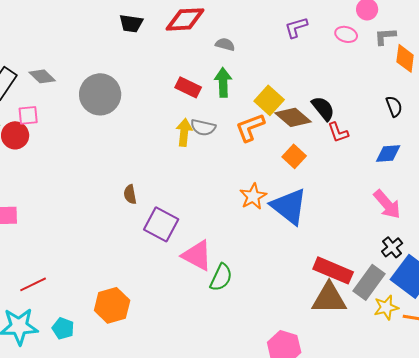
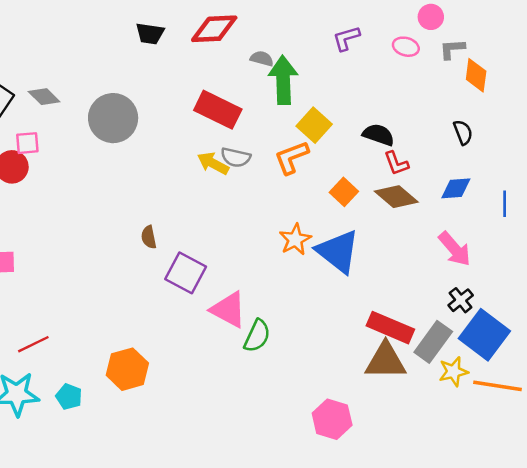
green arrow: (223, 82) -> (283, 80), moved, size x1.4
red rectangle: (188, 87) -> (218, 110), size x1.5
black semicircle: (323, 108) -> (378, 135), turned -32
brown diamond: (293, 117) -> (396, 197), moved
yellow arrow: (184, 132) -> (213, 163), turned -68

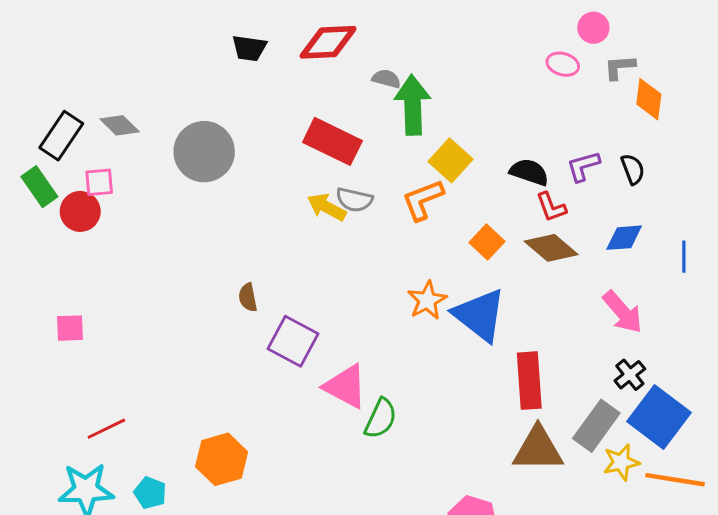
purple L-shape: (346, 38) -> (583, 166), moved
red rectangle: (390, 328) -> (529, 381), moved, turned 63

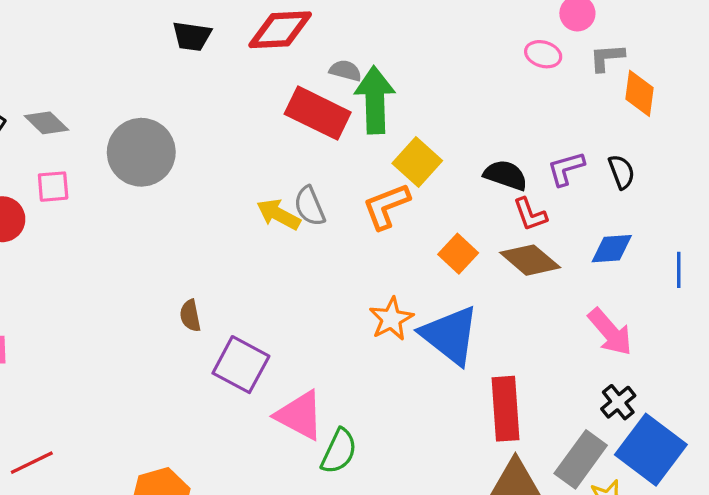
red rectangle: (332, 141) -> (318, 113), moved
pink square: (99, 182) -> (53, 187), moved
gray semicircle: (354, 200) -> (310, 206), turned 54

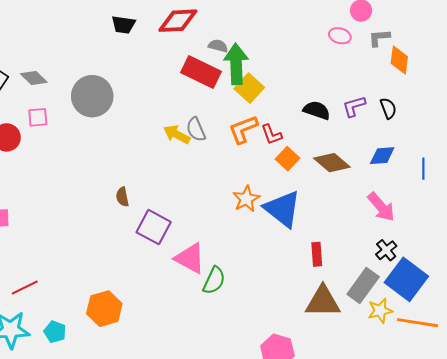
yellow square: (417, 162) -> (249, 88), moved
red L-shape: (530, 214) -> (271, 134), moved
red rectangle: (506, 409) -> (317, 254), size x0.6

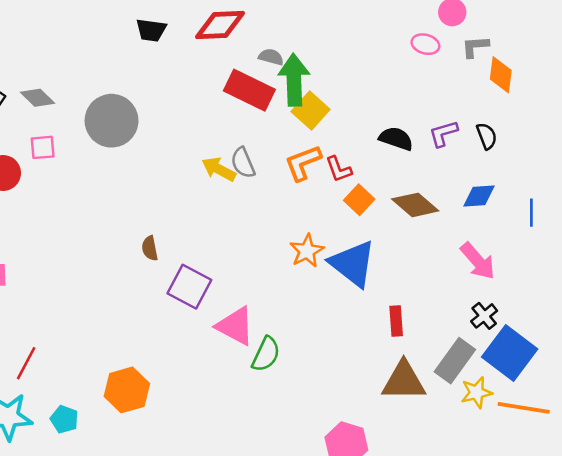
red line: (25, 287) -> (26, 363), turned -36

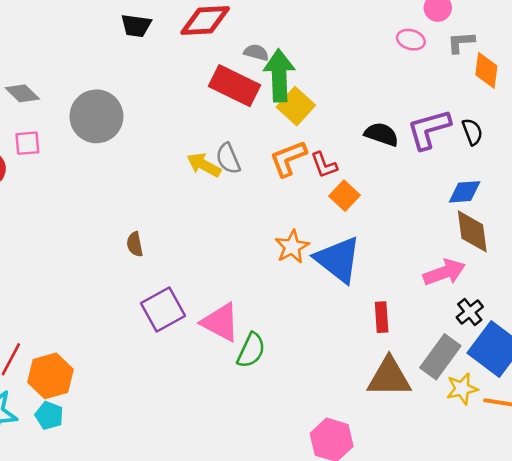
purple L-shape: (443, 133) -> (429, 129), size x1.5
brown diamond: (415, 205) -> (472, 231), moved, turned 42
pink arrow: (478, 261) -> (444, 272), moved, turned -69
purple square: (189, 287) -> (163, 309), moved, turned 33
orange hexagon: (127, 390) -> (50, 376), moved

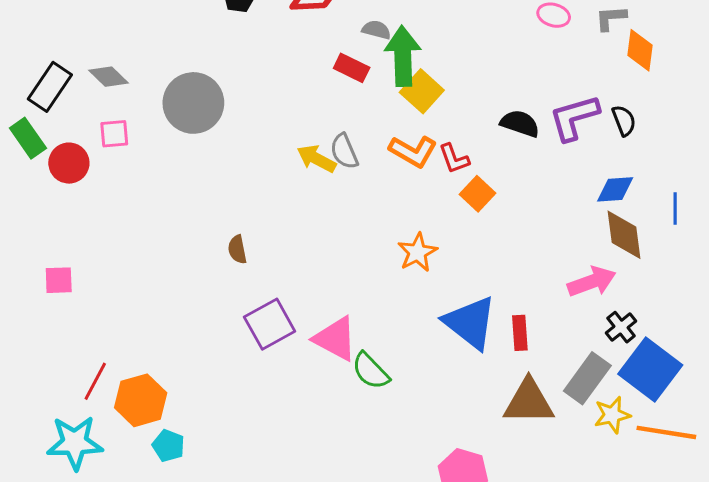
red rectangle: (235, 86) -> (352, 68), size x0.6
orange L-shape: (288, 159) -> (413, 151), turned -129
blue triangle: (338, 260) -> (470, 323), moved
green semicircle: (251, 350) -> (371, 371), turned 111
cyan pentagon: (49, 416) -> (168, 446), moved

